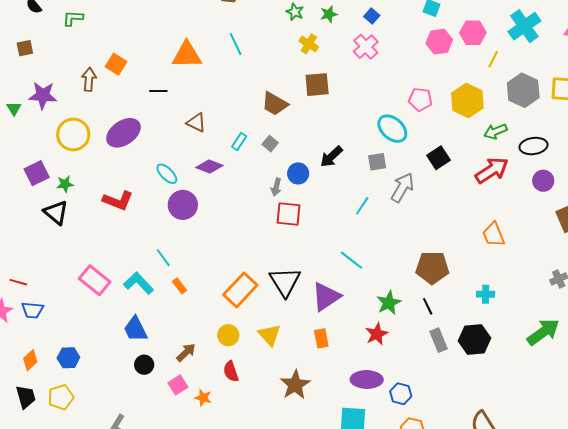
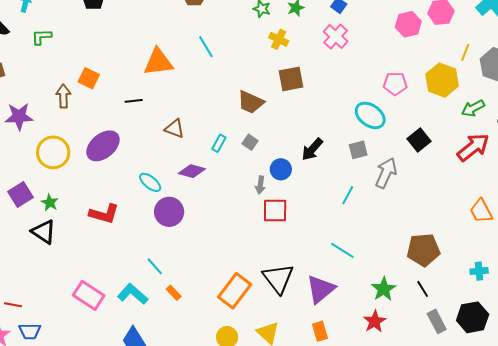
yellow line: (493, 59) -> (465, 52), moved
green star: (65, 184) -> (50, 203), turned -30

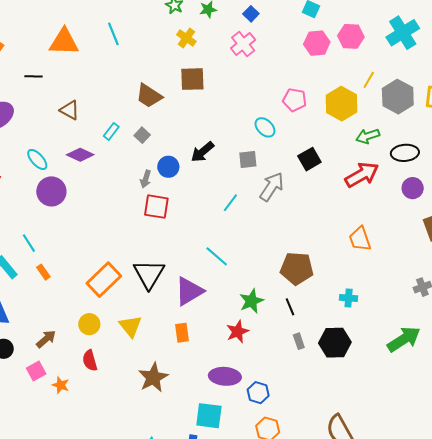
cyan ellipse: (370, 115) -> (265, 127), size x0.7
gray rectangle: (437, 321) -> (299, 341), size x0.7

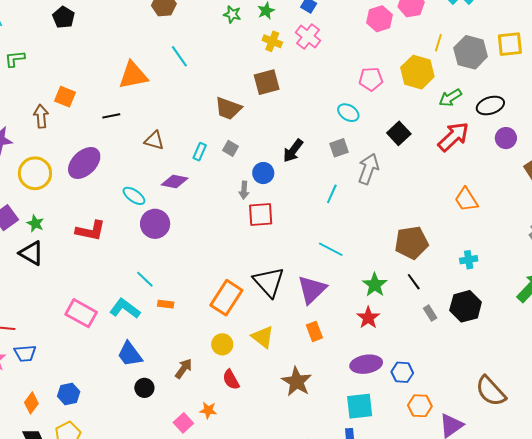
yellow cross: (186, 38) -> (272, 41), moved
orange rectangle: (43, 272) -> (166, 304), turned -35
pink square: (36, 371) -> (183, 423), moved

